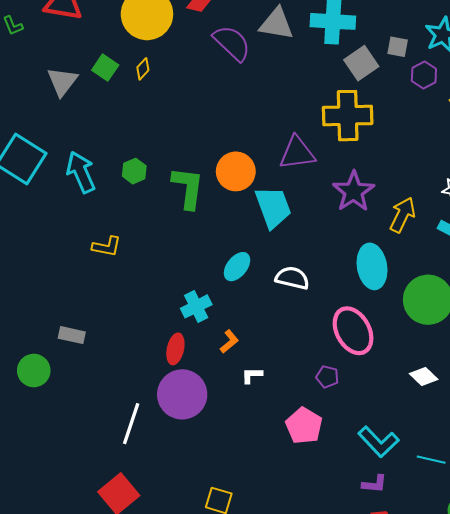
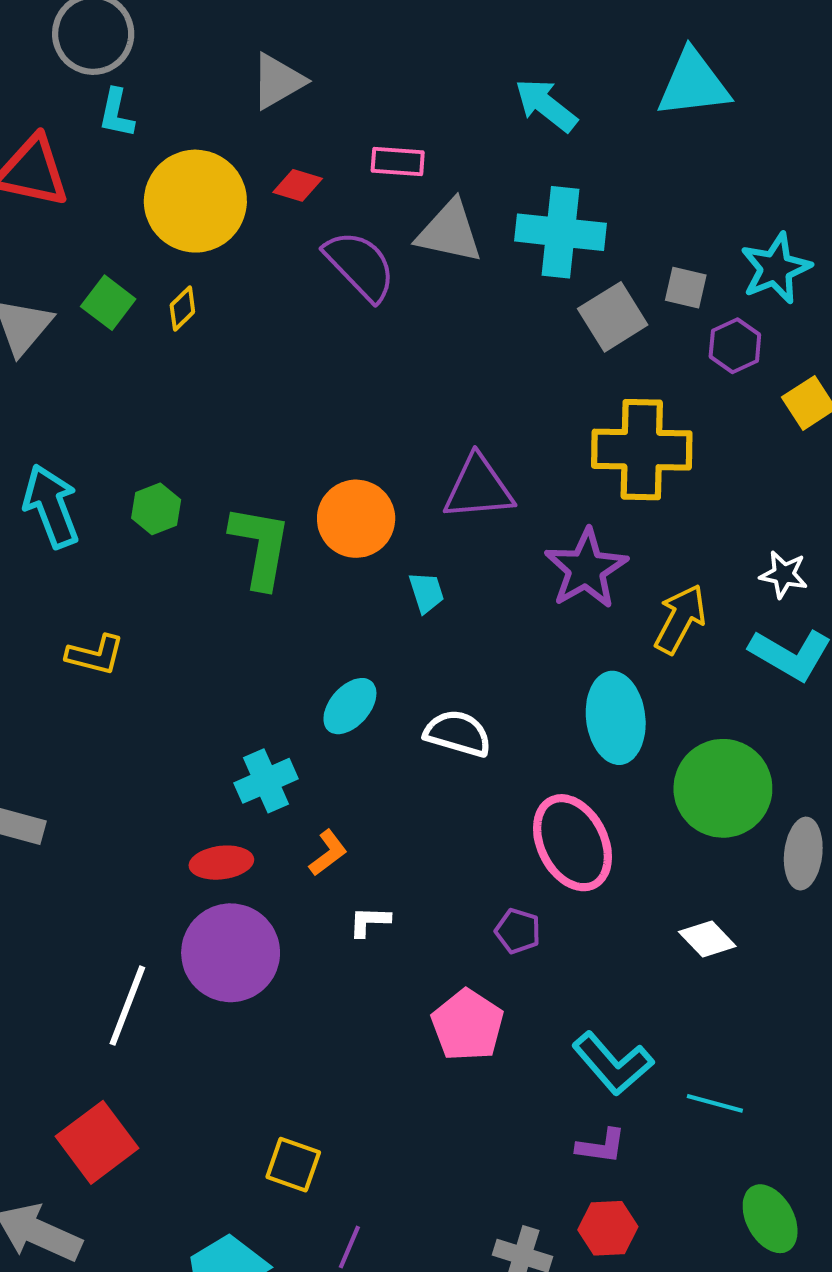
yellow cross: (348, 116) -> (642, 450), moved
cyan trapezoid: (273, 207) -> (426, 592), size x0.5
red ellipse: (175, 349) -> (221, 863), turned 68

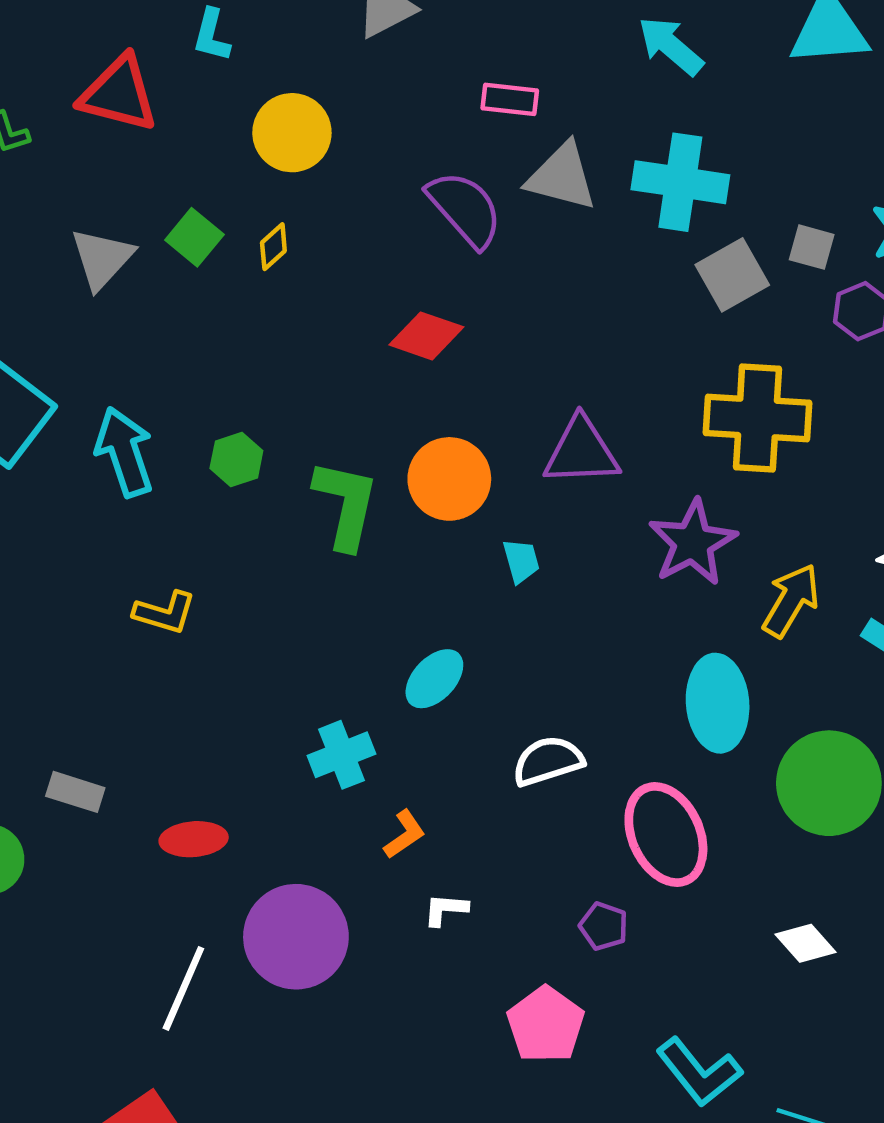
red diamond: (298, 185) -> (426, 336), moved, size x1.4
yellow circle: (195, 201) -> (292, 133), size x0.7
white semicircle: (458, 733) -> (548, 761), moved, turned -36
red ellipse: (221, 863) -> (194, 839), moved

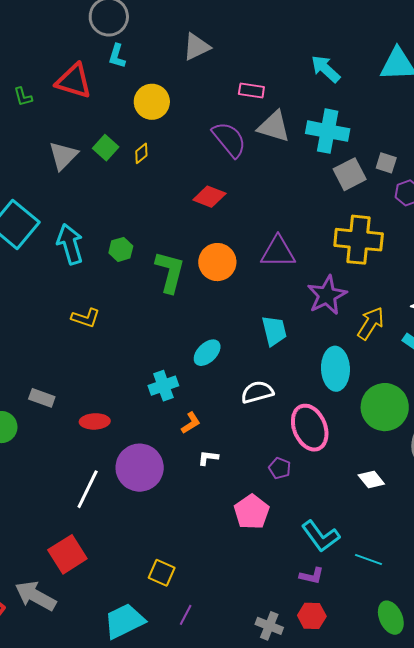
cyan trapezoid: (521, 561) -> (274, 331), moved, size x1.5

